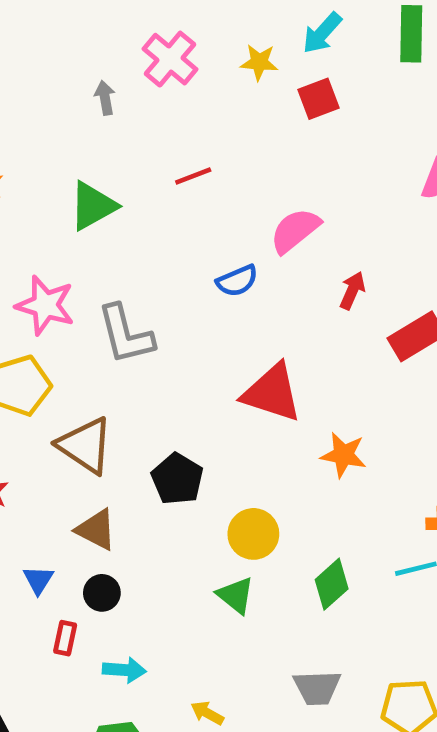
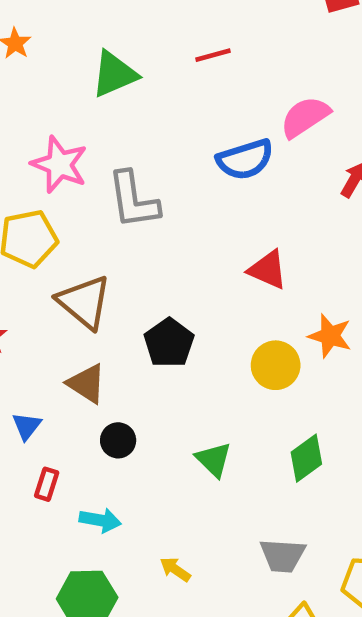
blue semicircle: (237, 281) -> (245, 159), size x1.4
red triangle: (272, 393) -> (268, 270), size x0.7
yellow circle: (253, 534) -> (276, 365), moved
black circle: (102, 593) -> (118, 440), moved

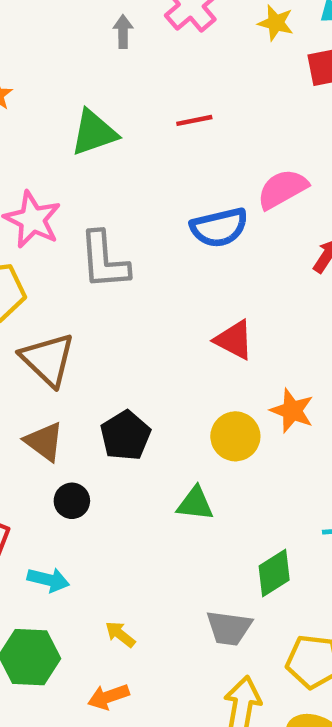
black pentagon: (169, 343) -> (125, 436), moved
green diamond: (306, 458) -> (274, 573), moved
green triangle: (214, 460) -> (195, 504), moved, turned -42

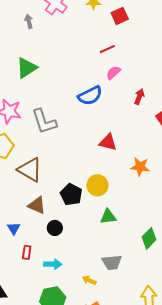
red line: (194, 120) -> (107, 49), moved
pink semicircle: (282, 189) -> (113, 73), size x0.7
yellow circle: (235, 436) -> (97, 185), moved
gray trapezoid: (229, 628) -> (112, 262), moved

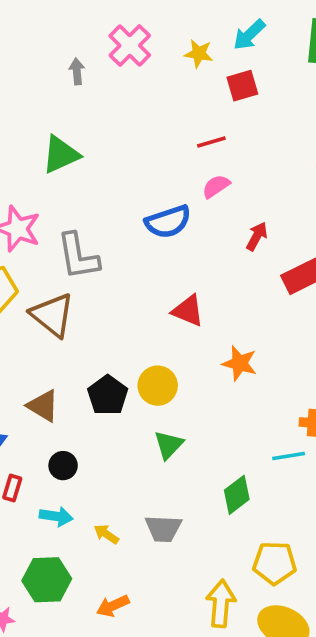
brown triangle: (30, 170) -> (52, 315), moved
green triangle: (108, 217) -> (169, 445), turned -48
black circle: (55, 228) -> (63, 466), moved
yellow arrow: (89, 280) -> (106, 534), moved

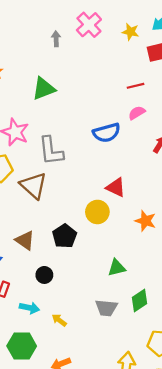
yellow circle: (158, 386) -> (97, 212), moved
green triangle: (169, 445) -> (117, 268), moved, turned 30
black circle: (63, 466) -> (44, 275), moved
gray trapezoid: (163, 529) -> (106, 308), moved

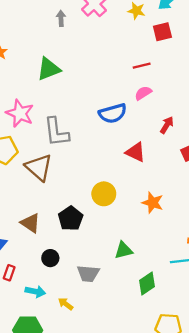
red triangle: (116, 187) -> (136, 152), moved
gray trapezoid: (106, 308) -> (88, 274), moved

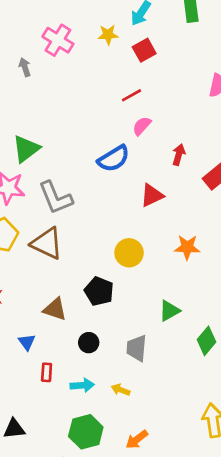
green triangle: (49, 69) -> (26, 149), moved
red triangle: (136, 152) -> (152, 195), turned -35
gray trapezoid: (88, 274) -> (137, 348), turned 105

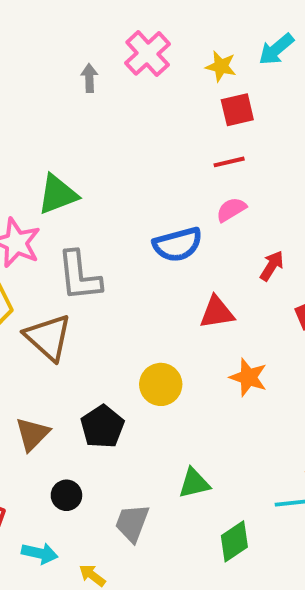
red square: (144, 50) -> (237, 110), moved
orange star: (187, 247) -> (248, 377), moved
brown triangle: (55, 309) -> (32, 434), turned 40

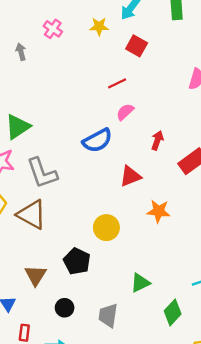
pink cross: (148, 53) -> (53, 29), size x0.7
red square: (237, 110) -> (137, 46), moved, turned -35

